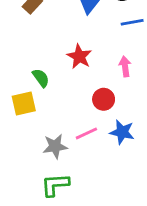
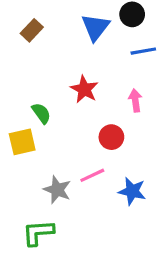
blue star: (122, 132) -> (132, 191), moved
gray star: (55, 146) -> (57, 190), turned 30
green L-shape: (55, 185) -> (38, 233), moved

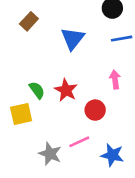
blue triangle: (95, 27) -> (73, 39), moved
red star: (84, 89) -> (66, 90), moved

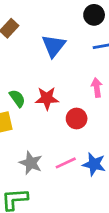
red star: (66, 90) -> (47, 98), turned -30
pink line: (79, 142) -> (66, 163), moved

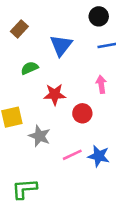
green semicircle: (17, 98) -> (29, 68), moved, turned -78
gray star: (31, 163) -> (40, 136), moved

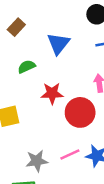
red circle: (82, 113) -> (80, 112), size x1.5
gray star: (40, 136) -> (37, 161), moved, turned -30

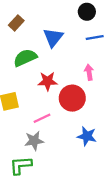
green semicircle: (27, 67) -> (25, 58), size x1.5
pink line: (70, 155) -> (42, 118), moved

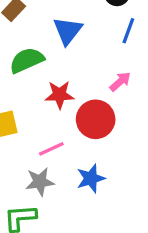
blue line: (95, 38) -> (128, 31), turned -60
pink arrow: (89, 72) -> (120, 82), turned 56
blue star: (87, 136) -> (91, 178), moved, turned -30

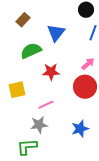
red circle: (96, 119) -> (85, 87), moved
blue star: (91, 178) -> (80, 129), moved

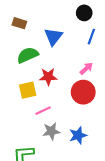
brown rectangle: (23, 20) -> (19, 23), turned 64
yellow square: (17, 90) -> (28, 90), moved
gray star: (39, 125) -> (51, 131), moved

